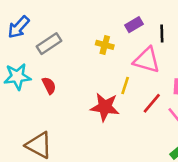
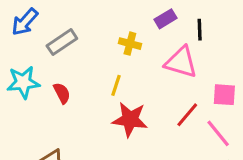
yellow line: (125, 85) -> (116, 85), moved

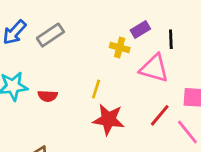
gray rectangle: (62, 42) -> (50, 35), moved
yellow cross: (130, 44) -> (120, 48), moved
red semicircle: (62, 93) -> (48, 96), turned 120

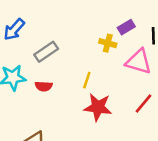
gray rectangle: (50, 35) -> (46, 52), moved

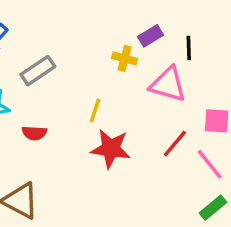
red semicircle: (44, 86) -> (34, 133), moved

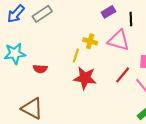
yellow cross: (125, 58) -> (90, 41), moved
gray rectangle: (38, 71) -> (42, 14), moved

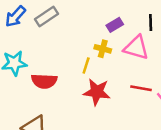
purple rectangle: (108, 12) -> (115, 25), moved
red semicircle: (40, 69) -> (44, 81), size x1.5
red line: (123, 75) -> (141, 88), turned 60

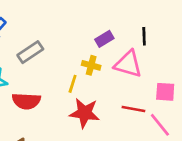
gray rectangle: (47, 17) -> (30, 52), moved

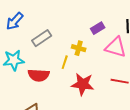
yellow cross: (91, 65) -> (79, 48), moved
yellow line: (73, 84) -> (65, 62), moved

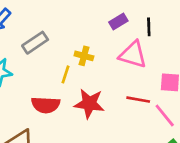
purple rectangle: (98, 28) -> (118, 22), moved
red semicircle: (39, 75) -> (46, 105), moved

